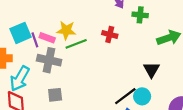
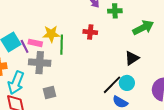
green line: (76, 44) -> (62, 45), turned -60
black triangle: (151, 70) -> (132, 58), turned 35

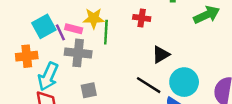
black triangle: (132, 58) -> (161, 55), moved
cyan circle: (127, 83) -> (184, 82), size x1.5
black line: (112, 85) -> (149, 85), moved, turned 75

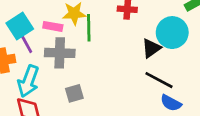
purple line: (60, 32) -> (27, 44), moved
cyan circle: (184, 82) -> (172, 33), moved
black line: (149, 85) -> (159, 80), moved

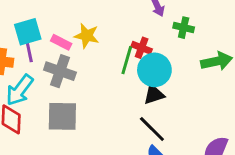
green line: (89, 28) -> (127, 60), moved
cyan circle: (172, 33) -> (154, 70), moved
gray square: (74, 93) -> (62, 116), size x1.6

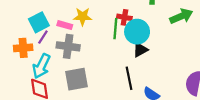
purple line: (29, 52) -> (43, 37), turned 56
black line: (152, 129) -> (129, 78), moved, turned 45

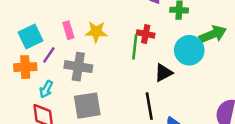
cyan square: (39, 22) -> (31, 37), moved
pink rectangle: (65, 25) -> (68, 30), moved, turned 56
cyan circle: (137, 32) -> (189, 50), moved
cyan arrow: (41, 66) -> (46, 89), size x0.6

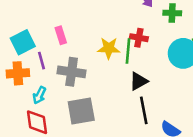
yellow star: (96, 32) -> (109, 48), moved
purple line: (49, 55) -> (42, 61), turned -48
black triangle: (163, 73) -> (139, 81), moved

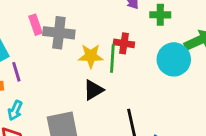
pink rectangle: (61, 35) -> (35, 25), moved
gray cross: (72, 72) -> (59, 33), moved
black triangle: (139, 81) -> (93, 90), moved

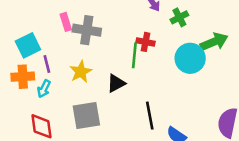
green cross: (160, 15) -> (179, 17), turned -30
yellow star: (91, 56) -> (81, 72), moved, turned -30
cyan arrow: (15, 110) -> (44, 89), moved

